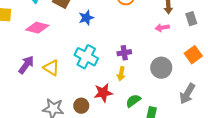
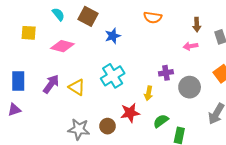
purple cross: (124, 53) -> (166, 73), moved
cyan cross: (86, 57) -> (113, 76), turned 30

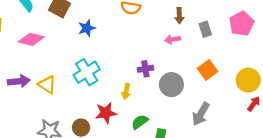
purple arrow: (51, 84) -> (19, 81), turned 48

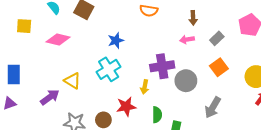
blue star: (87, 28) -> (116, 40), moved
gray rectangle: (205, 29) -> (217, 38), moved, turned 64
purple cross: (145, 69) -> (162, 66), size x1.6
purple arrow: (19, 81) -> (50, 97), moved, turned -30
green semicircle: (140, 122) -> (157, 115), turned 126

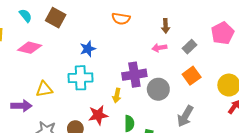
cyan cross: (109, 69) -> (81, 78), turned 30
yellow triangle: (72, 81) -> (44, 89), turned -42
purple arrow: (50, 97) -> (21, 106), turned 36

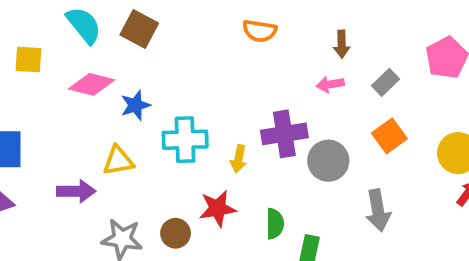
cyan semicircle: (26, 16) -> (84, 25), size x1.5
blue star: (88, 49) -> (135, 105), moved
yellow arrow: (117, 95) -> (239, 159), moved
gray arrow: (185, 116) -> (378, 210), turned -40

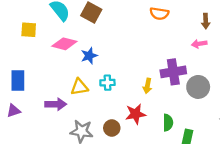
cyan cross: (185, 140) -> (107, 83), moved, size x0.6

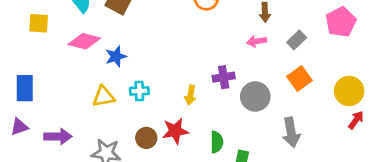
purple cross: (173, 72) -> (224, 77), size x0.7
purple arrow: (56, 104) -> (58, 136), moved
brown circle: (112, 128) -> (146, 138), moved

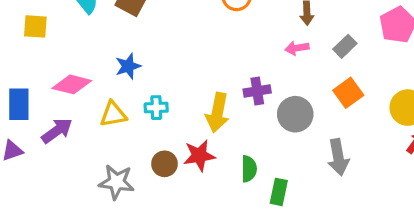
pink diamond: (84, 41) -> (72, 84), moved
yellow arrow: (190, 95) -> (217, 113), size x1.6
purple arrow: (58, 136) -> (57, 131), moved, turned -36

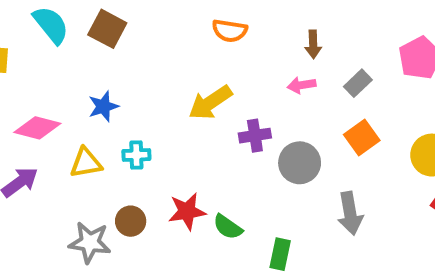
yellow arrow: (217, 113) -> (210, 103), moved, turned 45
brown circle: (165, 164) -> (131, 221), moved
green semicircle: (249, 169) -> (228, 227), moved, turned 125

